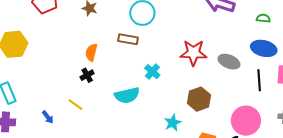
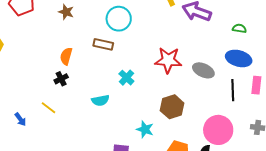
cyan semicircle: (127, 95) -> (100, 100), size x0.7
cyan star: (173, 123) -> (145, 129), turned -30

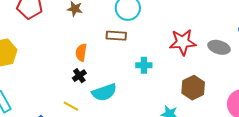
cyan cross: (126, 78) -> (144, 65), turned -35
cyan semicircle: (100, 100) -> (104, 92), moved, size x1.4

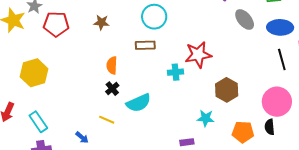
red star: (183, 42) -> (198, 55), moved
gray ellipse: (219, 47) -> (245, 19), moved, turned 40

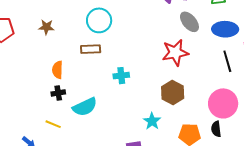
red star: (198, 55) -> (175, 53), moved
black cross: (112, 89) -> (58, 93), turned 32
cyan star: (206, 118) -> (152, 121), turned 30

